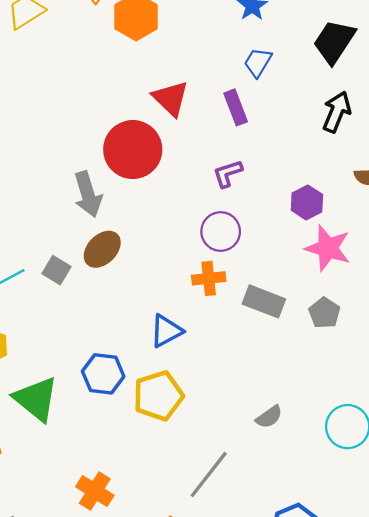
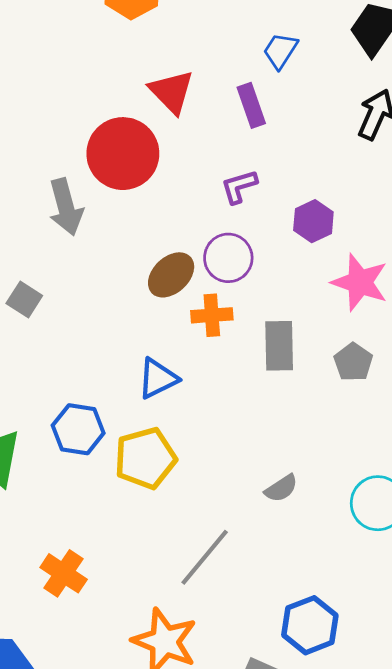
purple hexagon: (307, 202) -> (313, 221), moved
brown ellipse: (102, 249) -> (171, 275), moved
gray rectangle: (264, 301) -> (279, 346), turned 66

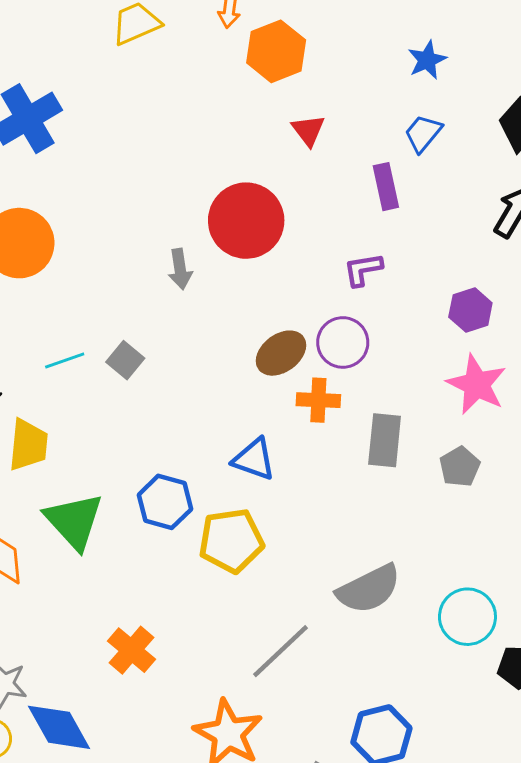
red triangle: (171, 92) -> (308, 130), moved, size x0.7
gray arrow: (66, 207) -> (180, 269), size x0.7
purple hexagon: (313, 221) -> (470, 310), moved
blue triangle: (158, 378) -> (254, 459), turned 39
gray semicircle: (281, 488) -> (369, 589), size x1.8

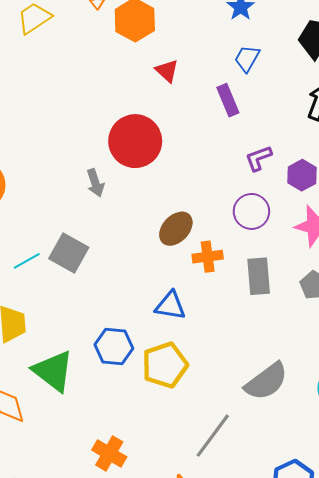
purple L-shape: (363, 270) -> (258, 158), moved
purple circle: (343, 342) -> (251, 211), moved
gray square: (125, 360) -> (69, 253), size x1.5

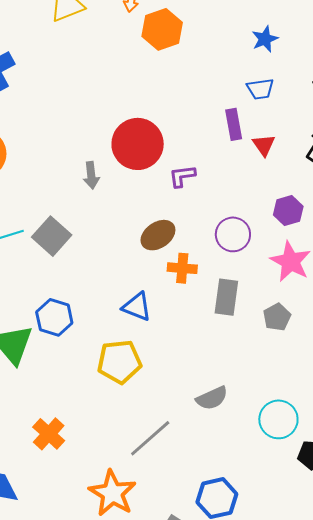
blue trapezoid: (247, 58) -> (260, 89), turned -140
red triangle: (167, 71) -> (264, 145), moved
purple L-shape: (258, 158) -> (182, 176), moved
blue hexagon: (114, 346) -> (54, 317), moved
gray semicircle: (266, 381) -> (212, 398), size x0.7

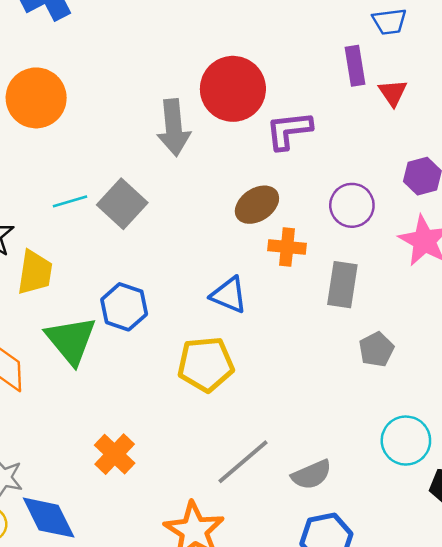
gray arrow: (91, 175) -> (174, 128), size x1.6
purple L-shape: (182, 176) -> (289, 130), size x1.4
gray pentagon: (277, 317) -> (376, 349), moved
gray semicircle: (212, 398) -> (312, 475), moved

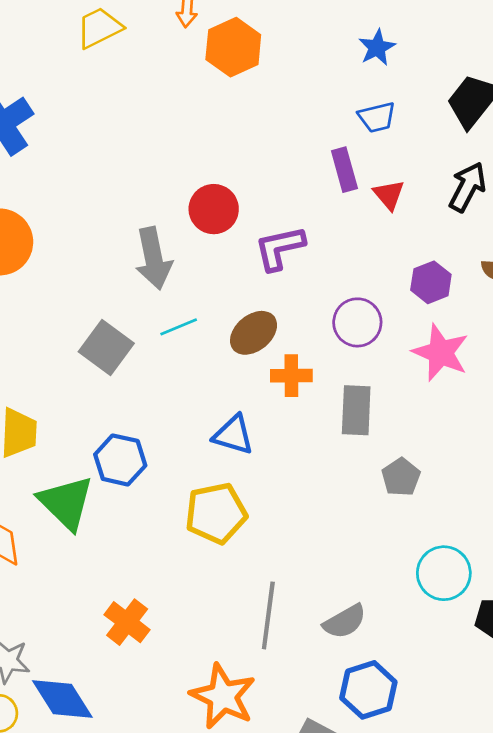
red circle: (233, 89) -> (214, 209), size x0.7
cyan line: (70, 201) -> (179, 327), moved
gray line: (243, 462) -> (268, 615), turned -36

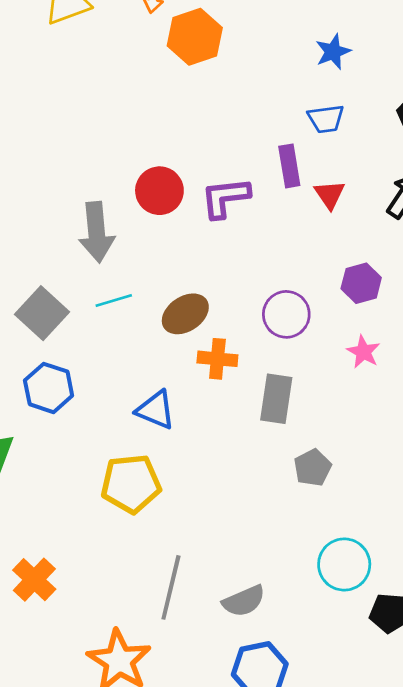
purple L-shape: (280, 248) -> (225, 198), moved
pink star: (441, 353) -> (363, 352), size x0.6
blue hexagon: (120, 460) -> (49, 388), moved

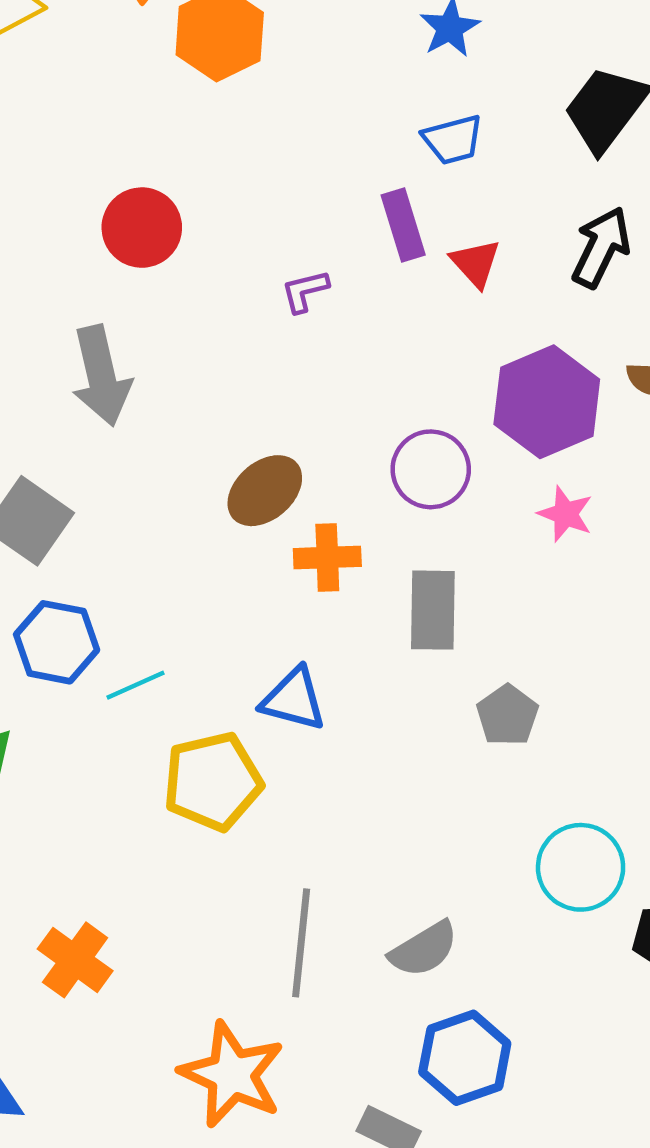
red circle: (159, 191) -> (142, 228), moved
purple L-shape: (225, 198) -> (305, 291), size x0.6
purple hexagon: (361, 283) -> (547, 402), size x1.6
cyan line: (114, 301) -> (136, 685), moved
blue triangle: (156, 410) -> (294, 699), moved

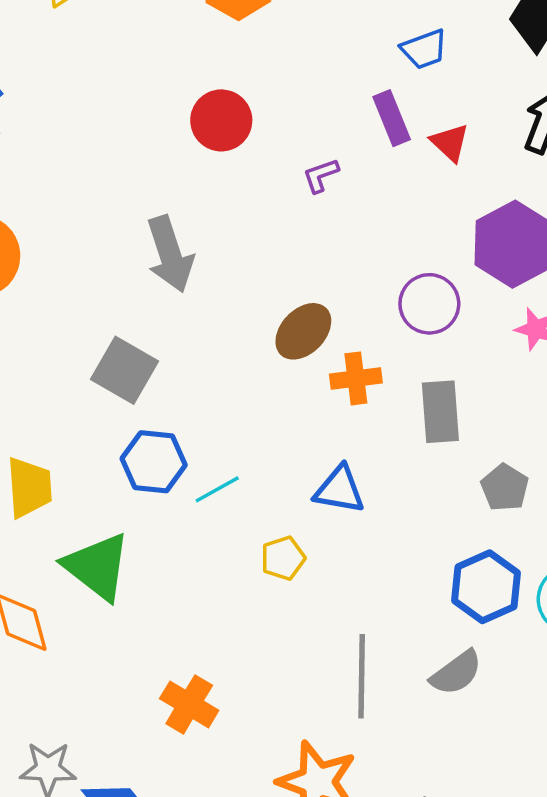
red circle: (142, 228) -> (221, 120), moved
yellow pentagon: (213, 781) -> (283, 558), size x0.6
blue hexagon: (465, 1058) -> (486, 587), moved

